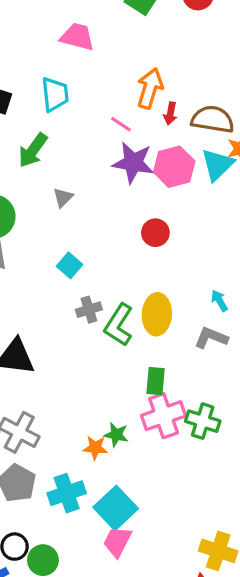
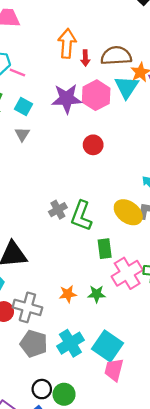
pink line: (121, 124) -> (17, 72), moved
cyan square: (69, 265) -> (24, 107), moved
yellow ellipse: (157, 314) -> (128, 212), moved, turned -44
green rectangle: (156, 381) -> (105, 249), moved
orange star: (95, 448) -> (68, 294), moved

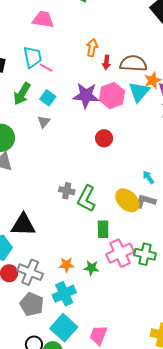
orange arrow: (67, 43) -> (92, 48), size x0.7
gray cross: (58, 210) -> (67, 191), turned 35
cyan cross: (70, 343) -> (64, 294), moved
cyan square: (107, 346) -> (64, 328), moved

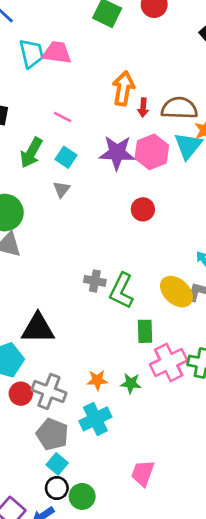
orange arrow: (92, 48) -> (123, 88), size x1.4
cyan trapezoid: (33, 57) -> (31, 54), moved
cyan square: (64, 328) -> (57, 464), moved, size x0.6

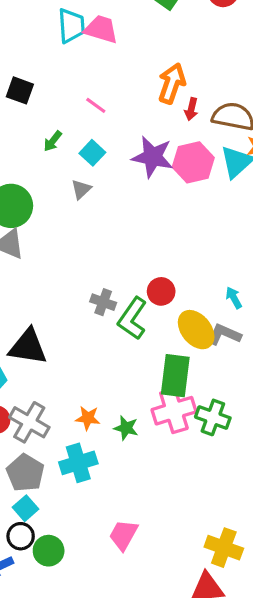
green arrow: (31, 153) -> (53, 141), size x0.6
red circle: (143, 209) -> (161, 291), moved
green rectangle: (145, 331) -> (175, 376), moved, size x1.5

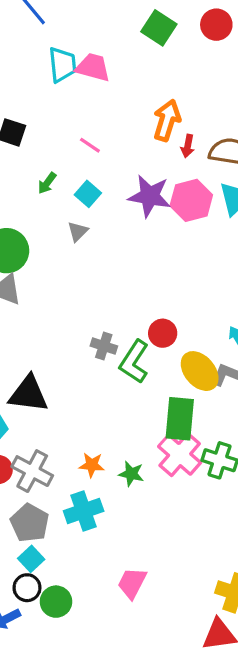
pink cross: (174, 411) -> (180, 455), turned -30

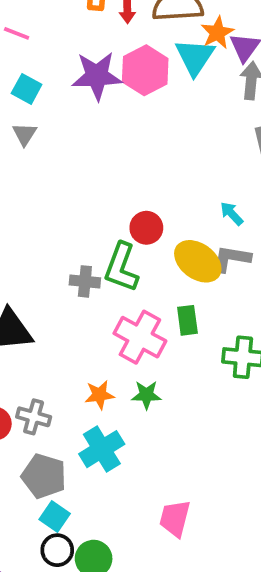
gray cross: (104, 346) -> (85, 281), moved
green rectangle: (180, 419) -> (187, 320), size x0.6
pink cross: (180, 455) -> (140, 337), moved
gray cross: (32, 471) -> (34, 417), size x0.7

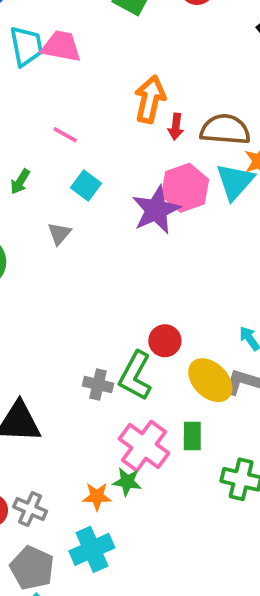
purple star: (97, 76) -> (156, 210), moved, turned -30
cyan square: (27, 89) -> (86, 186), moved
green star: (146, 395) -> (127, 482), moved

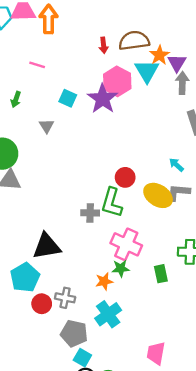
orange arrow: (150, 99) -> (49, 19), moved
cyan square: (86, 186) -> (68, 98), moved
green rectangle: (192, 436) -> (161, 274), moved

